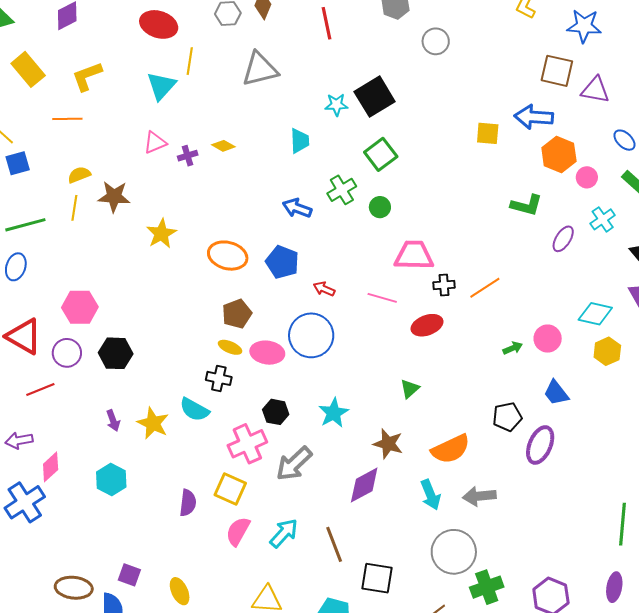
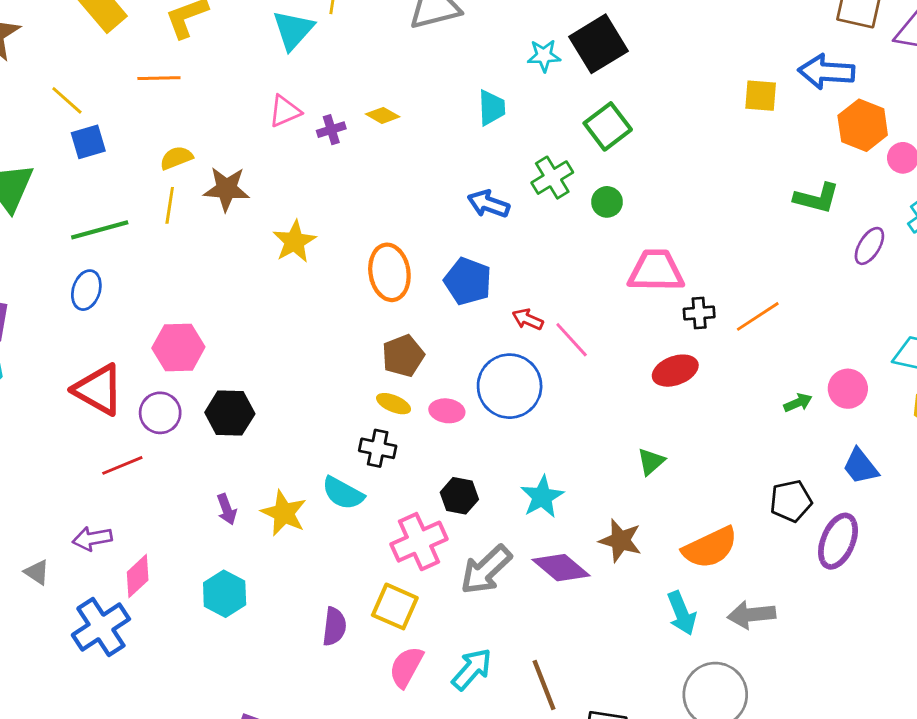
orange ellipse: (228, 256) -> (389, 272), turned 66
pink line: (382, 298) -> (572, 340), moved, turned 32
pink ellipse: (267, 353) -> (447, 411), size x0.7
purple diamond: (364, 485) -> (561, 568), moved, turned 69

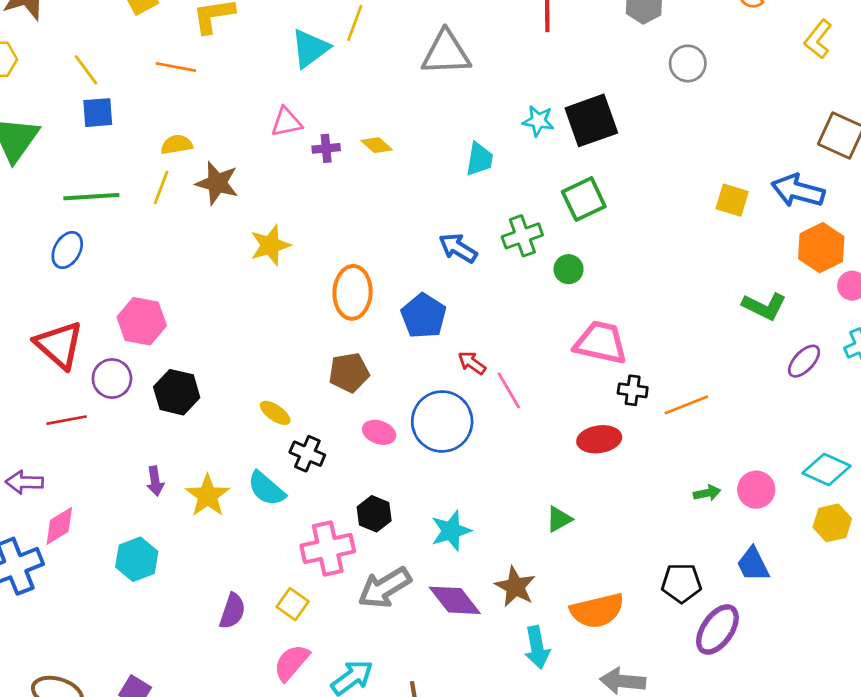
yellow ellipse: (394, 404) -> (275, 413), moved
yellow square: (395, 606) -> (293, 604), size x0.7
cyan arrow: (682, 613) -> (537, 647), moved

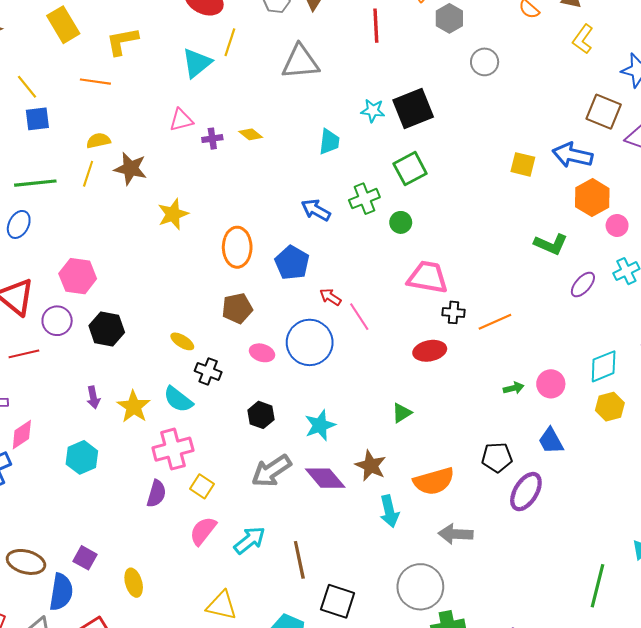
cyan diamond: (826, 470) -> (604, 366), turned -44
pink cross: (328, 548) -> (173, 449), moved

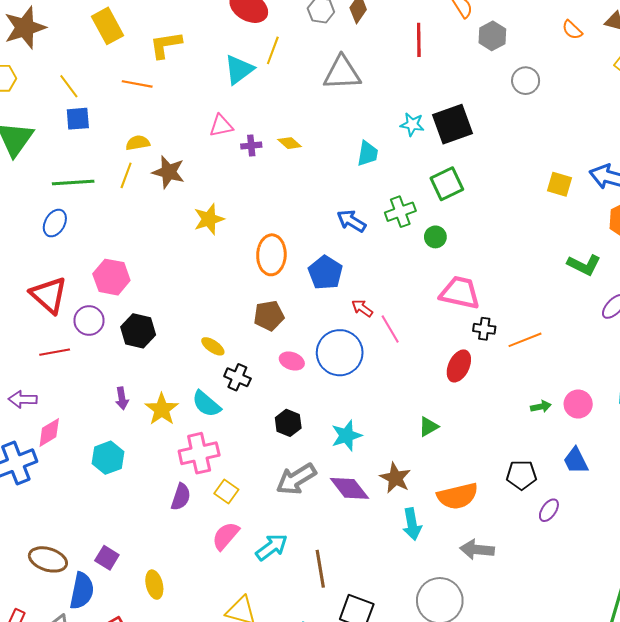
red ellipse: (430, 351) -> (459, 366), turned -56
purple ellipse: (526, 492) -> (549, 510), size x0.6

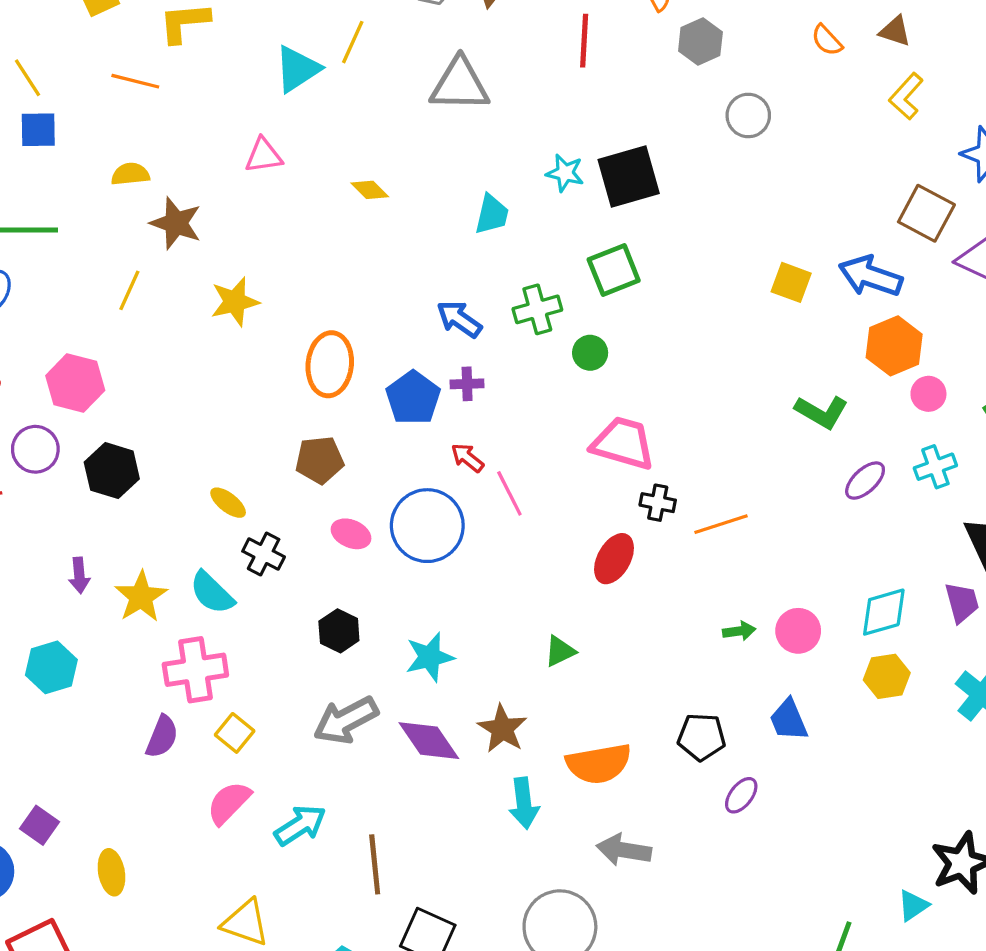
purple cross: (251, 146) -> (467, 384), moved
yellow line: (126, 175) -> (129, 290), moved

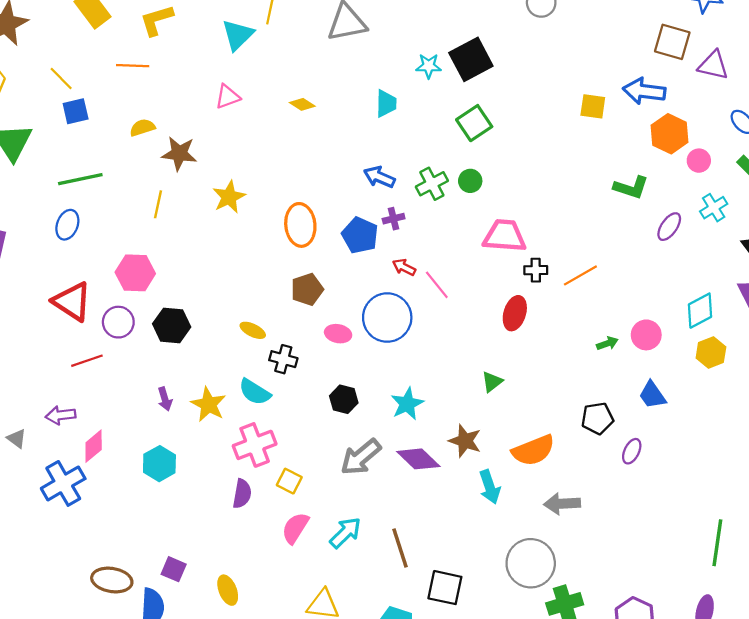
green cross: (537, 309) -> (432, 184), moved

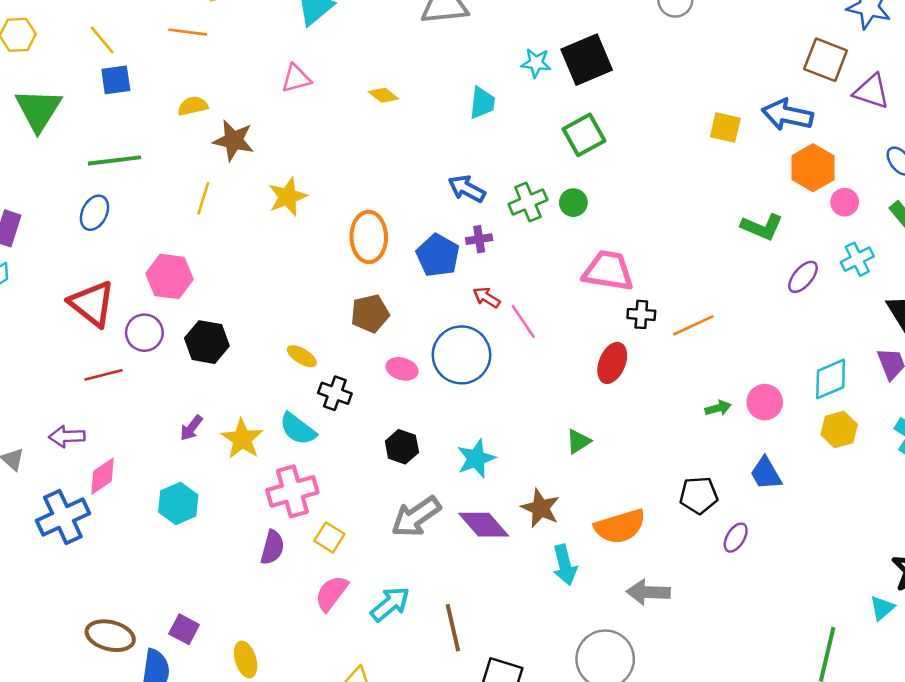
purple arrow: (165, 399) -> (191, 428), turned 50

